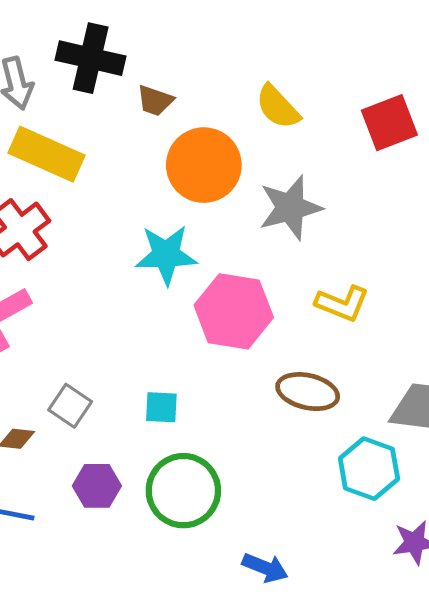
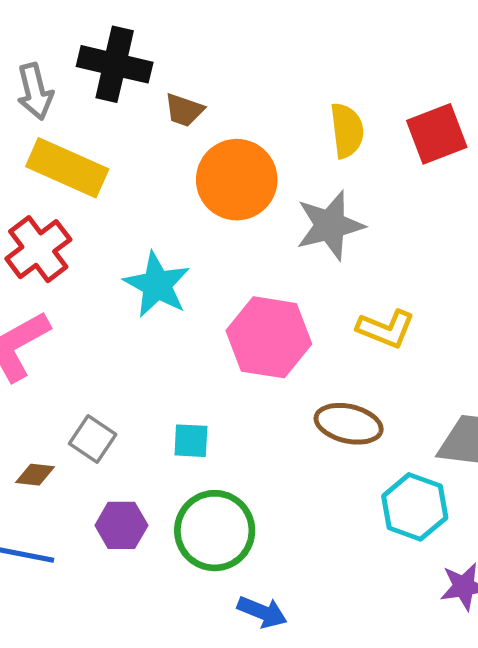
yellow semicircle: (278, 107) -> (347, 130), moved, turned -144
cyan star: (166, 255) -> (157, 285), moved, turned 30
blue arrow: (265, 568) -> (262, 612), moved

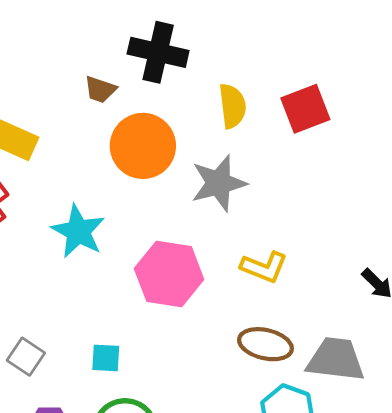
black cross: (115, 64) -> (158, 52), moved
brown ellipse: (349, 424) -> (265, 344), moved

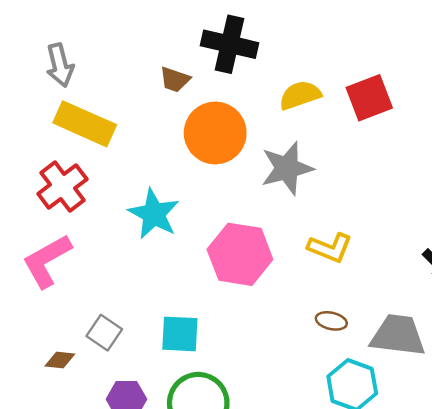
yellow semicircle: (232, 106) -> (300, 95), turned -102
brown ellipse: (265, 344) -> (331, 321), size x0.6
cyan square: (106, 358) -> (180, 334), size x1.4

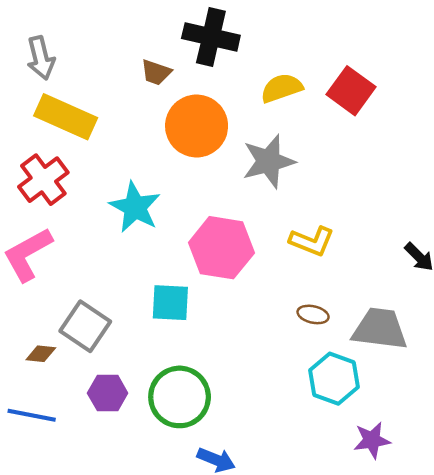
red square: (369, 98) -> (351, 91), turned -33
gray square: (104, 333) -> (85, 326), size x1.4
cyan square: (180, 334) -> (170, 303), moved

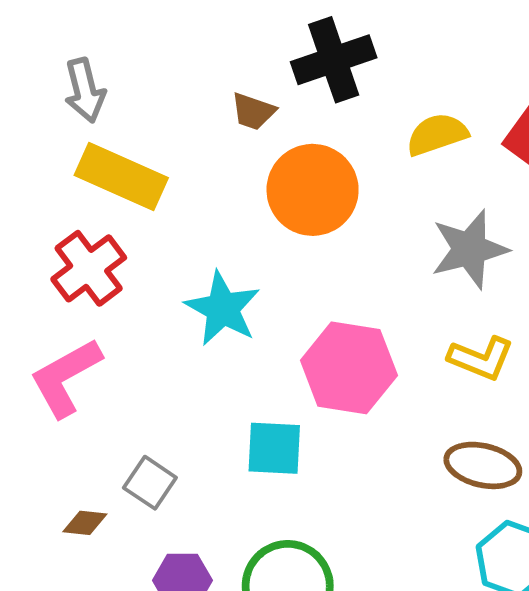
black cross: (211, 37) -> (334, 60), turned -32
gray star: (269, 161) -> (469, 249), moved
brown ellipse: (313, 314) -> (483, 465), size x1.6
gray square: (85, 326) -> (150, 483), size x0.7

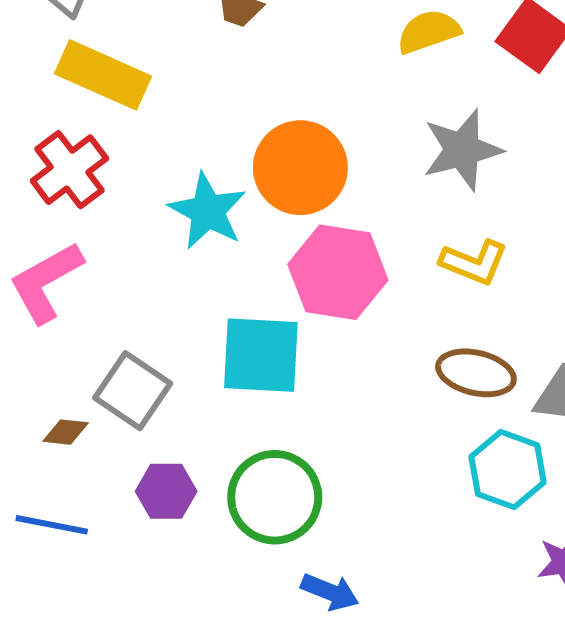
orange circle: (313, 190) -> (300, 168), moved
cyan square: (274, 448) -> (261, 355), size x1.4
gray square: (150, 483) -> (133, 391), size x1.4

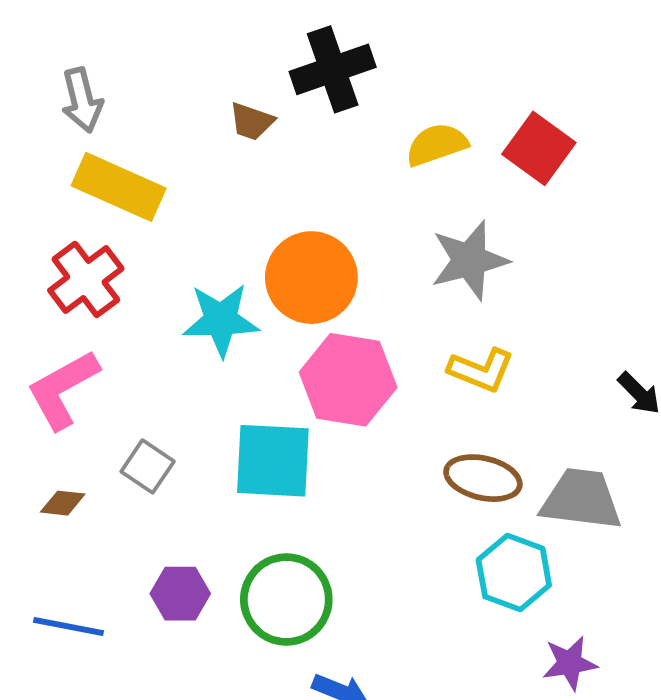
cyan star: (208, 211) -> (221, 320), turned -30
gray square: (133, 391) -> (148, 466), moved, size x0.7
brown diamond: (66, 432) -> (63, 503), moved

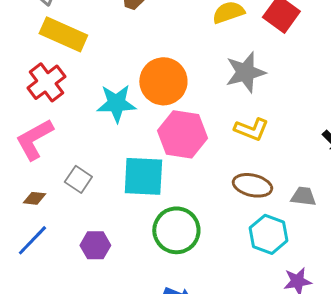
gray trapezoid: (581, 499) -> (303, 196), size x0.6
green circle: (286, 599) -> (176, 230), moved
blue line: (69, 626) -> (32, 240), moved, turned -57

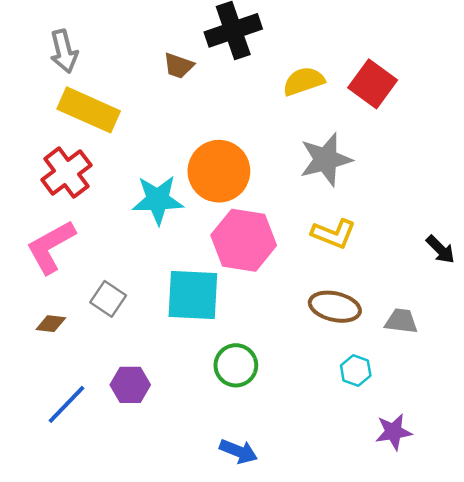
green circle: (176, 230) -> (236, 365), size x0.7
cyan hexagon: (268, 234) -> (356, 371), size x0.6
blue line: (32, 240) -> (66, 404), moved

